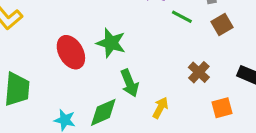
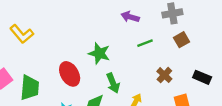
green line: (182, 17) -> (145, 43), moved, turned -49
red ellipse: (71, 52) -> (70, 74), moved

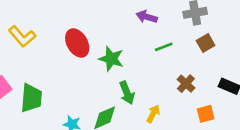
red ellipse: (70, 74) -> (77, 43), moved

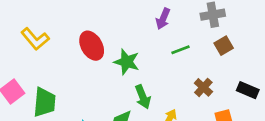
purple arrow: (147, 17) -> (163, 19), turned -84

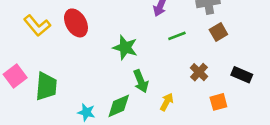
red ellipse: (92, 46) -> (76, 23), moved

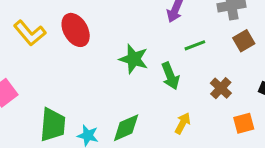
green arrow: (141, 81) -> (170, 76), moved
green trapezoid: (46, 86) -> (53, 125), moved

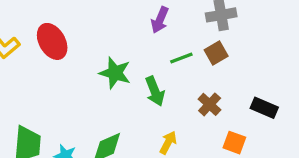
brown square: (244, 41) -> (216, 53), moved
orange square: (244, 123) -> (234, 143), turned 35

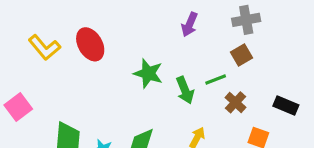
green line: (181, 58) -> (216, 80), moved

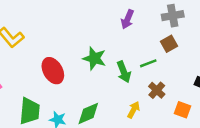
red ellipse: (90, 44) -> (53, 71), moved
brown cross: (235, 102) -> (157, 90), moved

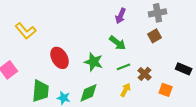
green star: (94, 58) -> (94, 62), moved
green line: (148, 63) -> (124, 67), moved
green arrow: (124, 72) -> (118, 43), moved, turned -30

